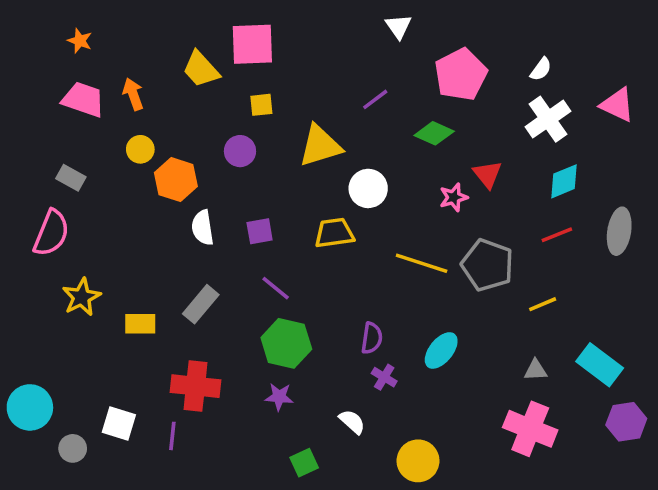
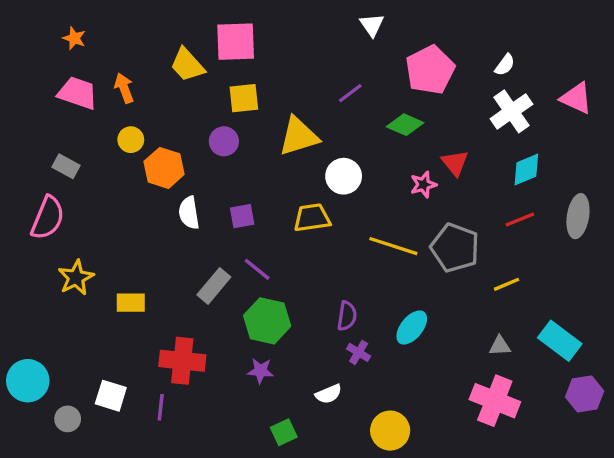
yellow square: (261, 105) -> (244, 98), size x1.4
gray rectangle: (201, 304) -> (214, 286), moved
white semicircle: (352, 422) -> (329, 394), turned 115

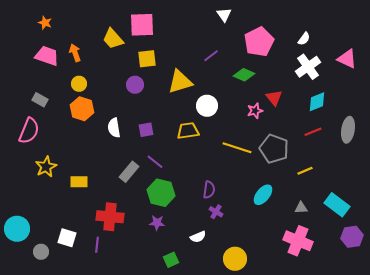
orange hexagon: (164, 168) -> (82, 109), moved
cyan ellipse: (412, 327) -> (263, 195), moved

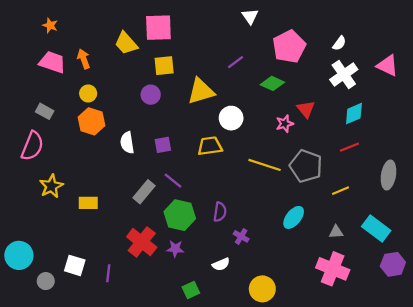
gray ellipse: (348, 130) -> (389, 175), moved
purple semicircle: (209, 190) -> (220, 212), moved
red cross: (110, 217) -> (142, 242), moved, turned 32

